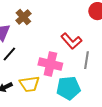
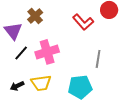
red L-shape: (71, 41) -> (83, 22), moved
pink cross: (50, 64) -> (47, 52), moved, turned -30

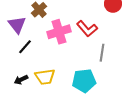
red L-shape: (83, 22) -> (87, 29), moved
pink cross: (47, 52) -> (59, 32), moved

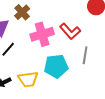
cyan pentagon: (84, 81) -> (56, 66), moved

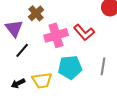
gray line: (85, 55) -> (103, 66), moved

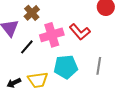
black line: (22, 50) -> (27, 47), moved

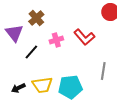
pink cross: (52, 35) -> (56, 40), size x0.6
cyan pentagon: (66, 67) -> (70, 87), moved

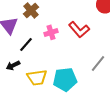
gray line: (103, 71) -> (98, 63), turned 30
black arrow: (18, 88) -> (13, 65), moved

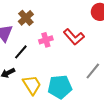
yellow trapezoid: (37, 77) -> (32, 85), turned -115

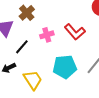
cyan pentagon: (60, 87) -> (65, 67), moved

